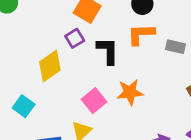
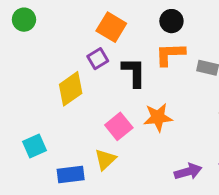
cyan square: (24, 106) -> (35, 146), moved, turned 30

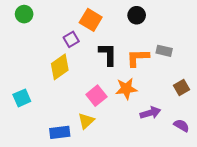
orange L-shape: (170, 54) -> (138, 58), moved
purple square: (98, 59) -> (71, 39), moved
cyan square: (35, 146) -> (22, 98), moved
purple arrow: (188, 172) -> (150, 113), moved

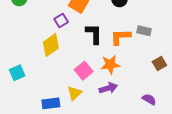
purple arrow: (150, 113) -> (108, 88), moved
purple semicircle: (181, 125) -> (149, 99), moved

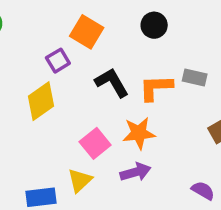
black L-shape: (94, 34) -> (112, 83), turned -30

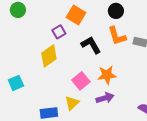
orange L-shape: (156, 88) -> (117, 36), moved, turned -105

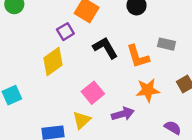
orange L-shape: (117, 36) -> (138, 56), moved
orange star: (107, 75) -> (148, 90), moved

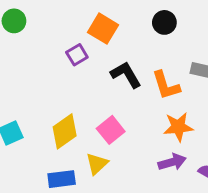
yellow diamond: (53, 61) -> (65, 131), moved
purple arrow: (123, 114) -> (172, 162), moved

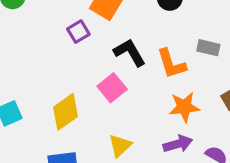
pink square: (111, 130) -> (112, 88), moved
yellow triangle: (97, 164) -> (120, 145), moved

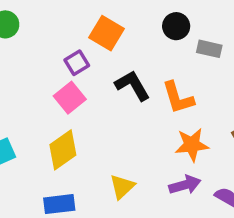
gray rectangle: (208, 48) -> (209, 49), moved
pink square: (112, 88) -> (70, 98), moved

